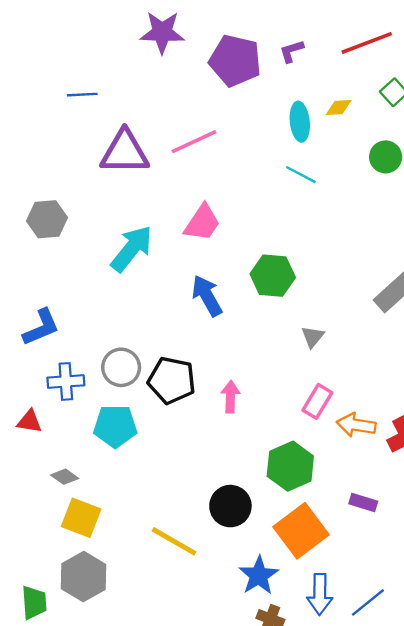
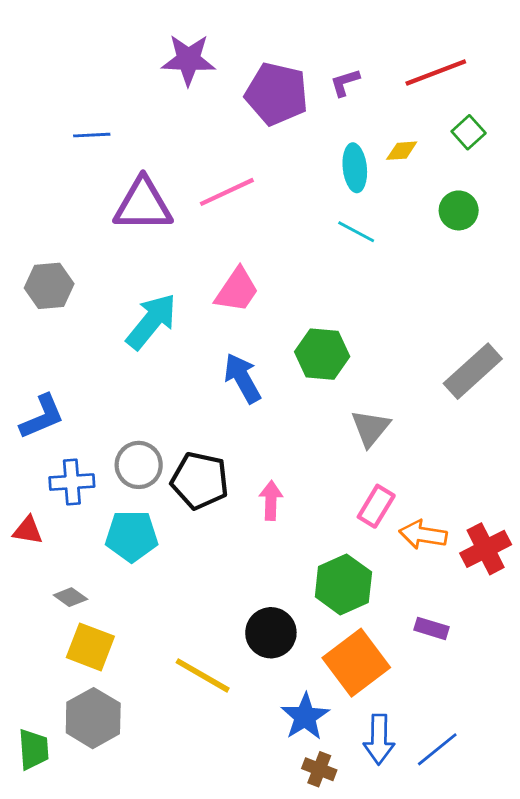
gray triangle: (313, 337) -> (370, 428), size x1.4

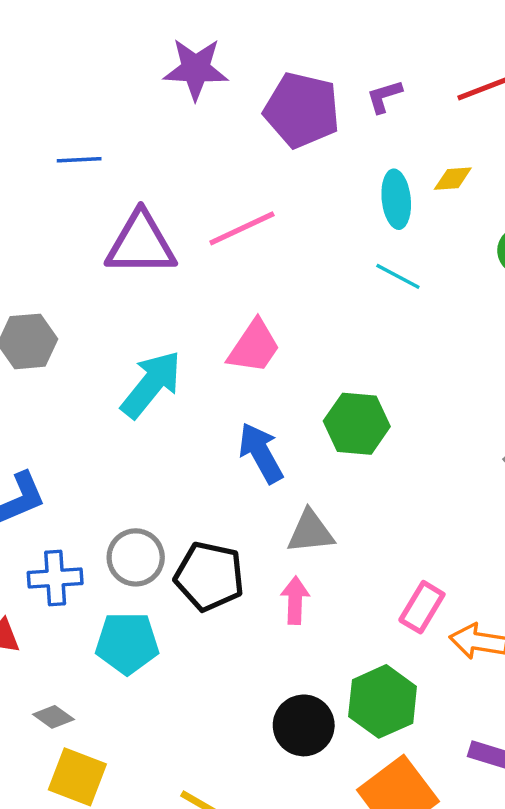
gray triangle: (370, 428) -> (311, 532), moved, turned 45
black circle: (271, 633) -> (304, 725), moved

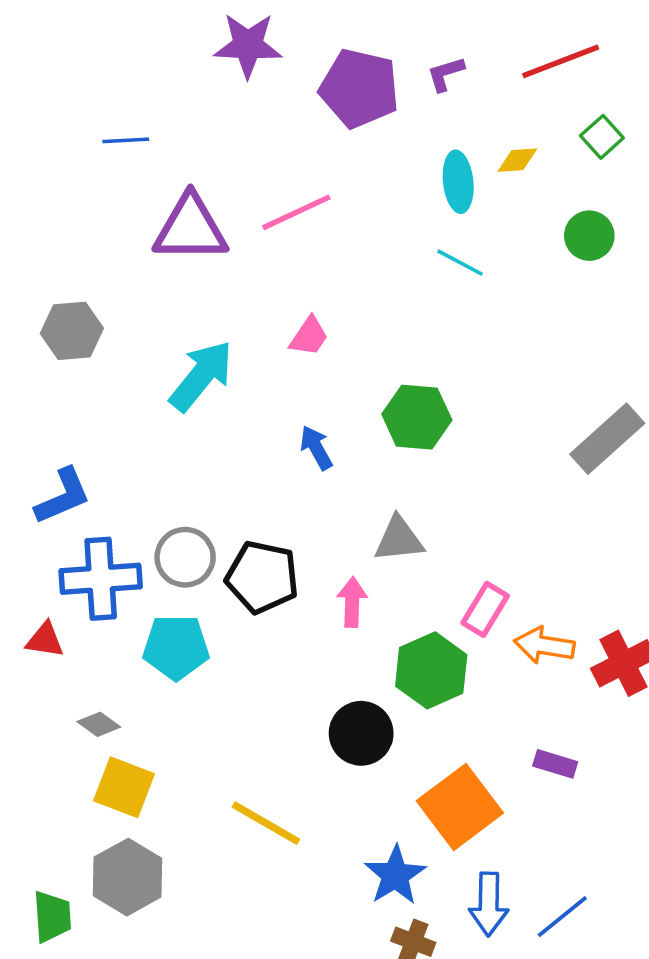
pink trapezoid: (254, 347) -> (309, 336), size x0.7
blue arrow: (261, 453) -> (316, 448), size x0.7
gray triangle: (311, 532) -> (399, 539), moved
blue cross: (55, 578) -> (101, 579), size x1.4
green hexagon: (383, 701) -> (431, 670), moved

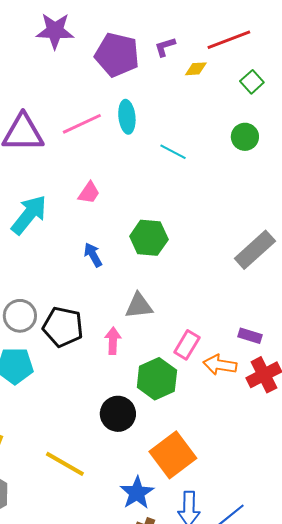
yellow diamond: (517, 160) -> (196, 69), moved
cyan ellipse: (458, 182) -> (127, 117), moved
purple rectangle: (555, 764) -> (250, 336), moved

